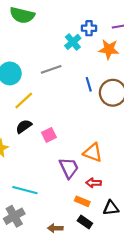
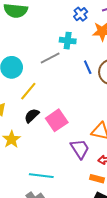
blue cross: (89, 28) -> (81, 14), turned -32
cyan cross: (73, 42) -> (68, 41), moved, turned -35
pink square: (49, 135) -> (57, 120), size x1.5

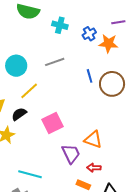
blue cross: (81, 14) -> (89, 34), moved
cyan cross: (68, 41) -> (60, 25), moved
black semicircle: (32, 116) -> (19, 114), moved

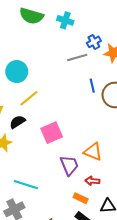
cyan cross: (60, 25) -> (65, 20), moved
gray line: (55, 62) -> (77, 58), moved

